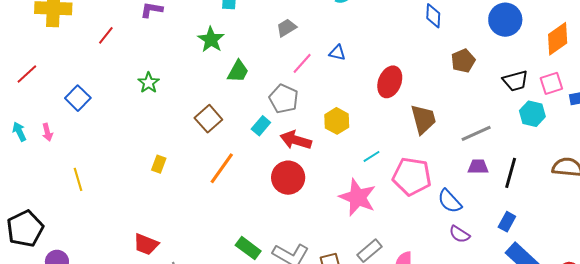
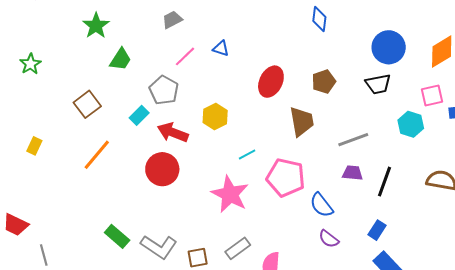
blue circle: (505, 20) -> (389, 47), moved
brown pentagon: (463, 61) -> (324, 82), moved
black trapezoid: (515, 81) -> (378, 84), moved

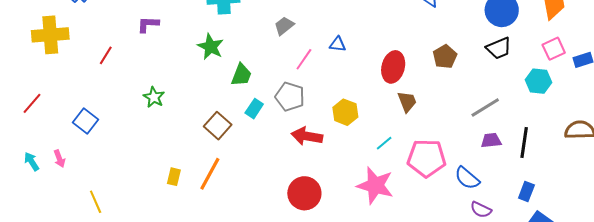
cyan rectangle: (139, 115) -> (254, 109), moved
brown trapezoid: (302, 121) -> (407, 102), moved, size x0.7
orange line: (97, 155) -> (210, 174), moved
red circle: (162, 169) -> (304, 193), moved

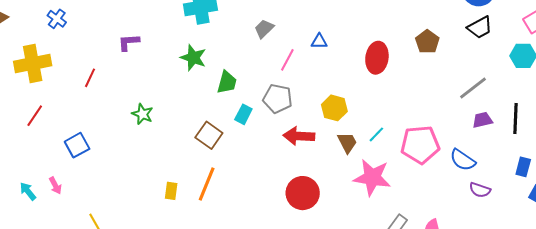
brown trapezoid: (407, 102) -> (347, 143), moved
red line: (32, 103) -> (35, 116), moved
blue square: (85, 121) -> (77, 145), turned 30

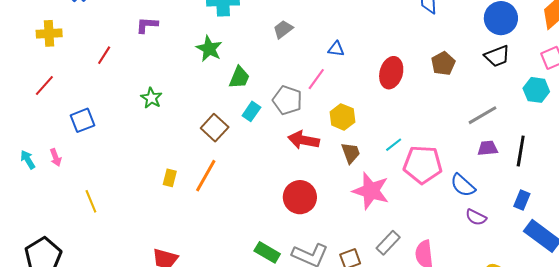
pink line: (287, 60) -> (316, 79), moved
yellow cross: (33, 63) -> (49, 33), size x0.7
cyan line: (376, 134) -> (394, 145), moved

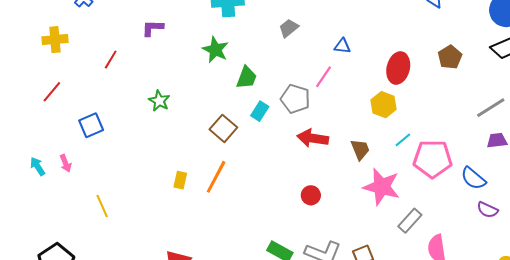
yellow hexagon: (342, 117) -> (384, 105), moved
red circle: (300, 197) -> (311, 195), size x0.6
gray rectangle: (388, 243) -> (410, 221), moved

